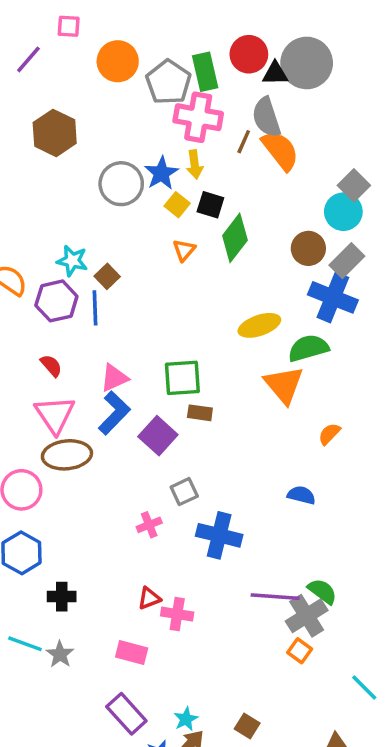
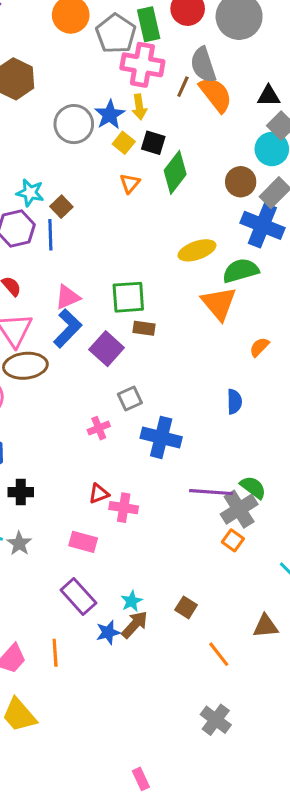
black triangle: (275, 73) -> (269, 96), moved
blue semicircle: (301, 495) -> (234, 402), turned 75

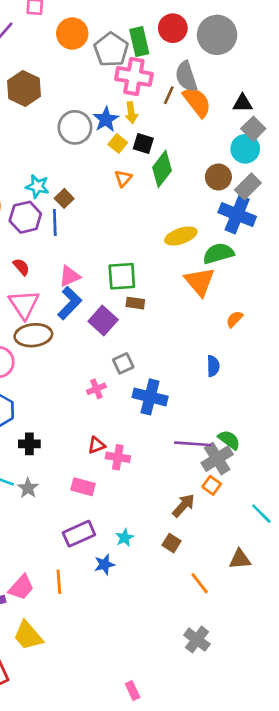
purple rectangle: (78, 597) -> (79, 534), turned -72
brown arrow: (135, 625) -> (184, 506), moved

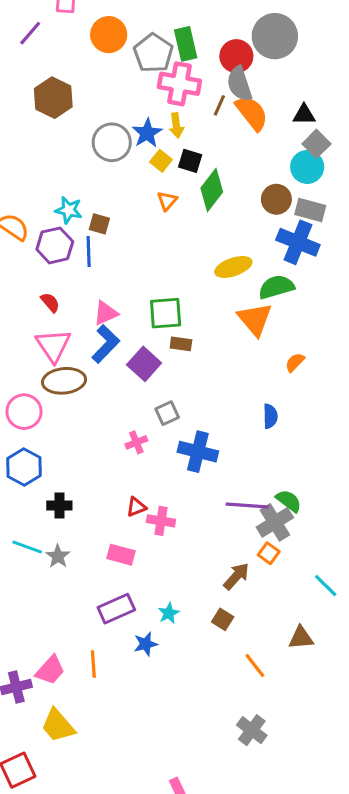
red circle: (173, 28) -> (236, 56), moved
gray rectangle: (248, 186) -> (310, 210), turned 60
brown square: (64, 198) -> (99, 224), turned -30

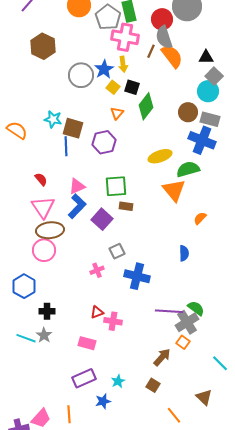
brown square: (99, 224) -> (73, 128), size x1.5
purple hexagon: (55, 245) -> (104, 142), moved
pink circle: (24, 412) -> (44, 250), moved
gray star: (58, 556) -> (44, 335), moved
brown triangle: (301, 638) -> (204, 397), turned 48

